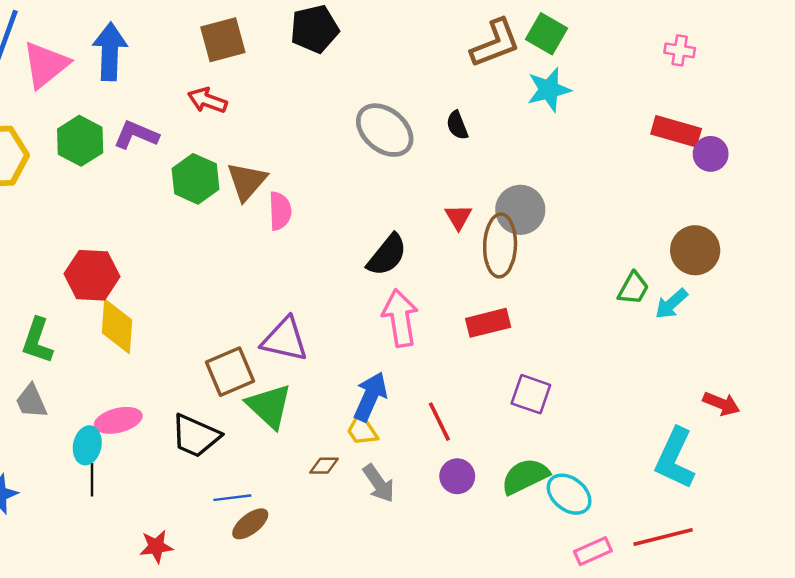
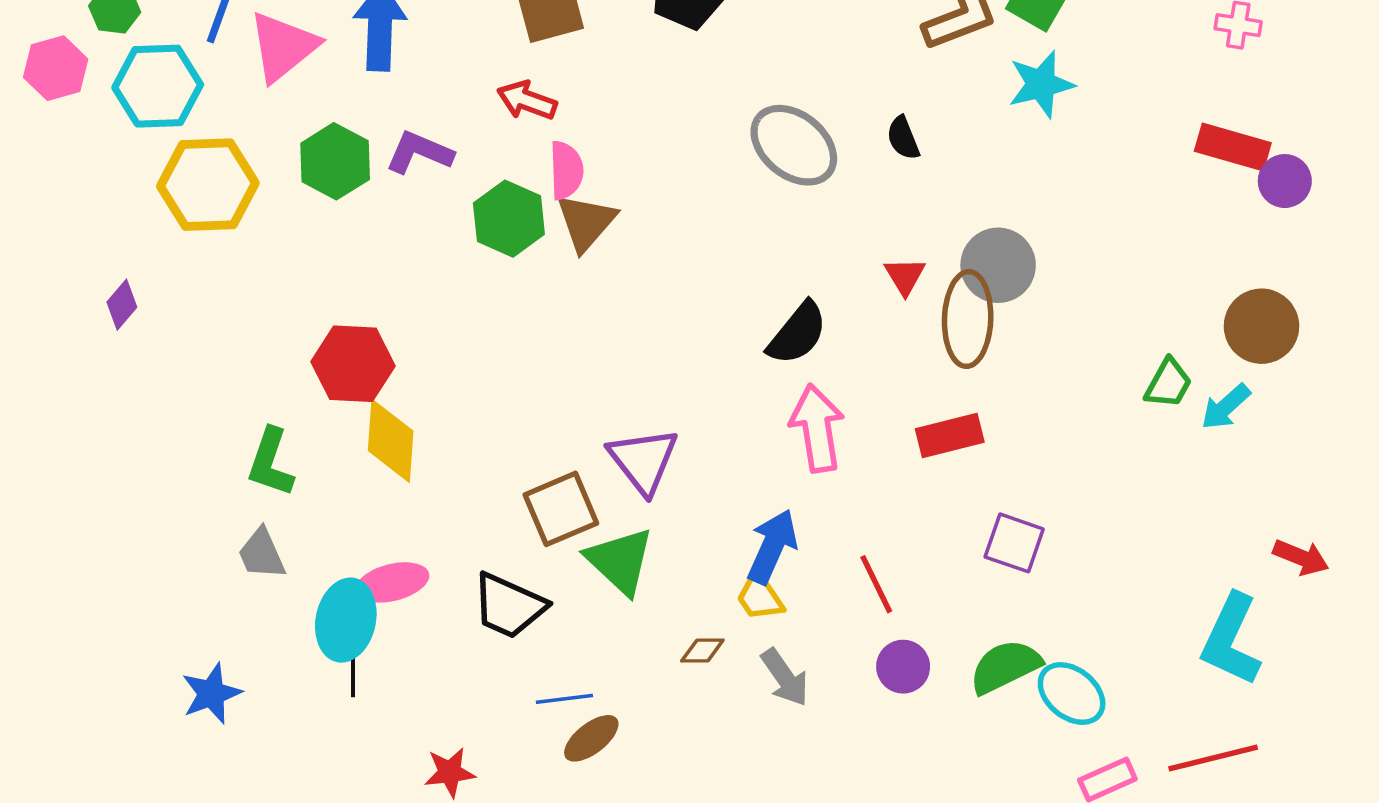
pink semicircle: (280, 211) -> (566, 170), moved
purple triangle: (285, 339) -> (643, 461), turned 39
cyan ellipse: (87, 445) -> (346, 620), size x1.4

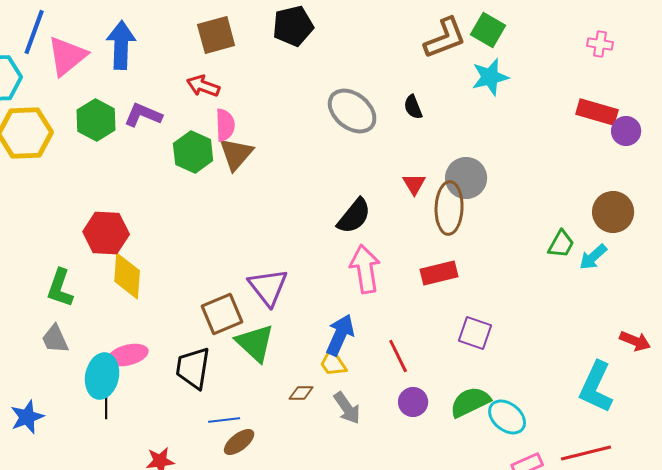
black trapezoid: (509, 606) -> (193, 368), turned 75

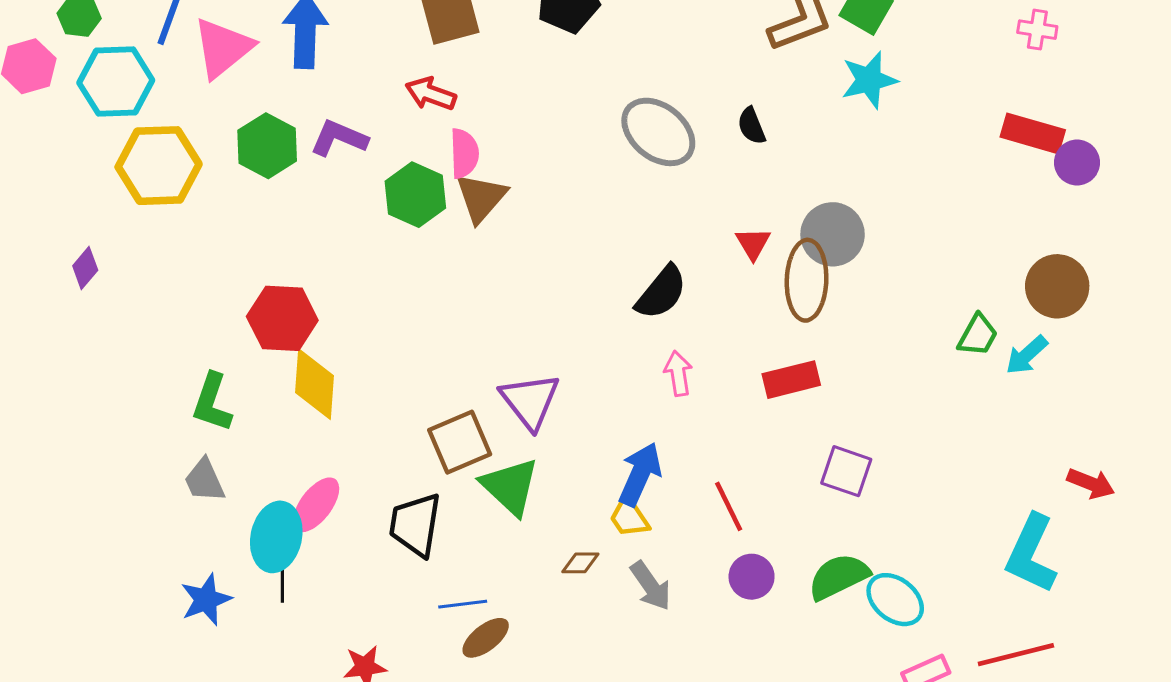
pink arrow: (365, 269) -> (678, 373), size x0.6
pink ellipse: (128, 355) -> (316, 505), turned -39
blue star: (27, 417) -> (206, 600), moved

